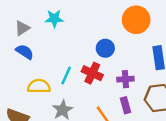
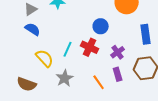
purple cross: (125, 79) -> (118, 52), turned -32
yellow semicircle: (39, 86) -> (45, 58), turned 48

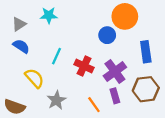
blue circle: (101, 26) -> (107, 35), moved
cyan line: (68, 49) -> (56, 56), moved
purple cross: (118, 52) -> (115, 72), size x1.5

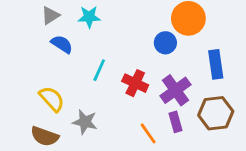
gray triangle: (19, 24) -> (50, 15), moved
blue semicircle: (21, 46) -> (62, 44), moved
yellow semicircle: (34, 78) -> (52, 99), moved
gray star: (56, 100) -> (85, 122), moved, turned -30

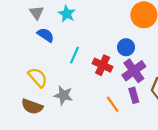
gray triangle: (50, 15) -> (37, 13), turned -32
cyan star: (89, 17) -> (67, 14), turned 30
blue circle: (165, 43) -> (126, 47), moved

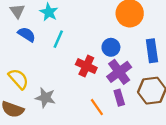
cyan line: (75, 55) -> (58, 39), moved

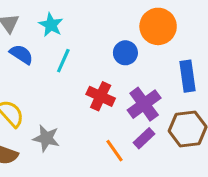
blue circle: (111, 47) -> (125, 53), moved
purple rectangle: (119, 98) -> (144, 138), turned 63

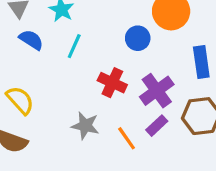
gray star: (46, 138) -> (85, 126), moved

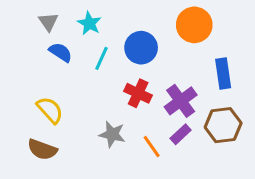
blue circle: (138, 38) -> (141, 48), moved, size x1.4

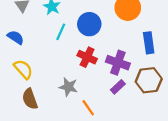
blue semicircle: (61, 52) -> (16, 37), moved
purple cross: (181, 101) -> (118, 63), turned -35
orange line: (152, 146) -> (88, 108), moved
brown semicircle: (42, 149) -> (30, 99), moved, turned 50

